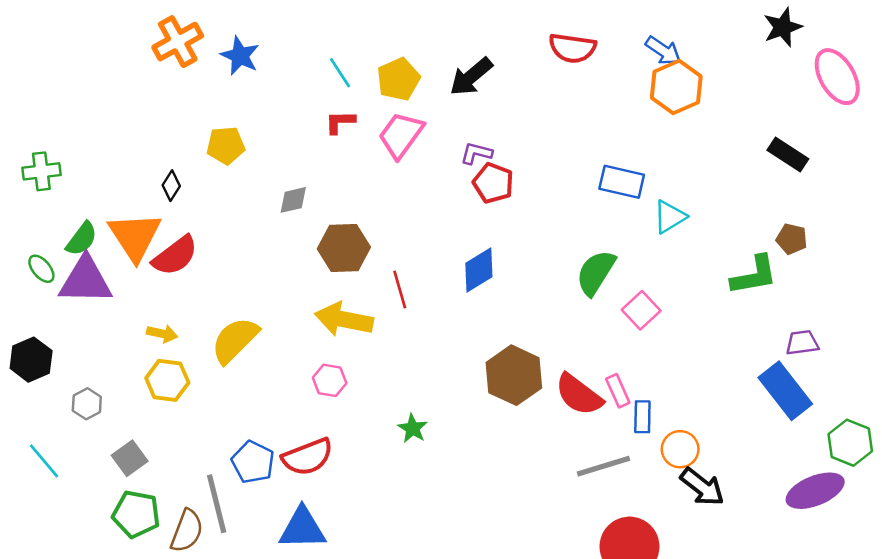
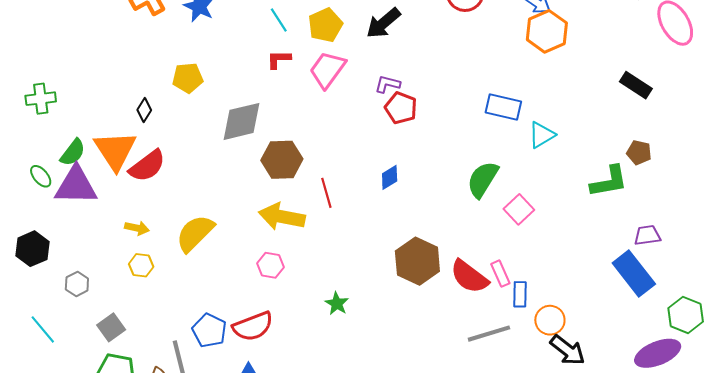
gray diamond: (293, 200) -> (242, 121), size x1.8
blue diamond: (479, 270) -> (390, 177), size x0.7
yellow hexagon: (167, 380) -> (141, 265), size x0.7

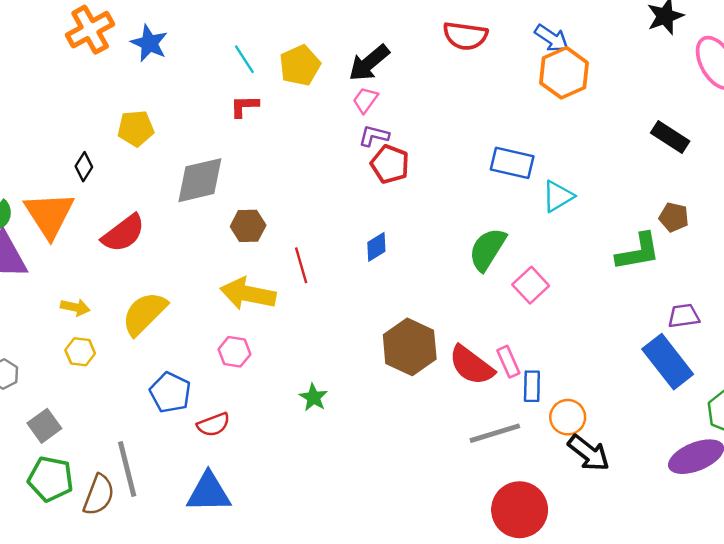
pink trapezoid: (327, 70) -> (365, 100), moved, size x0.6
brown hexagon: (282, 160) -> (248, 226), size x0.7
red semicircle: (147, 166) -> (123, 233), moved
red semicircle: (253, 326) -> (213, 425), size x0.7
blue pentagon: (209, 331) -> (170, 392), moved

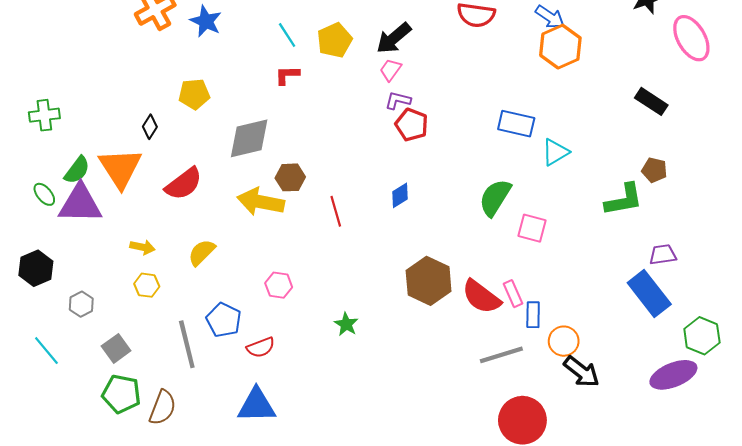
pink square: (531, 285) -> (532, 228), turned -32
yellow arrow: (248, 294) -> (261, 202), moved
yellow semicircle: (144, 313) -> (202, 252), size x0.7
gray line: (127, 469) -> (187, 344), moved

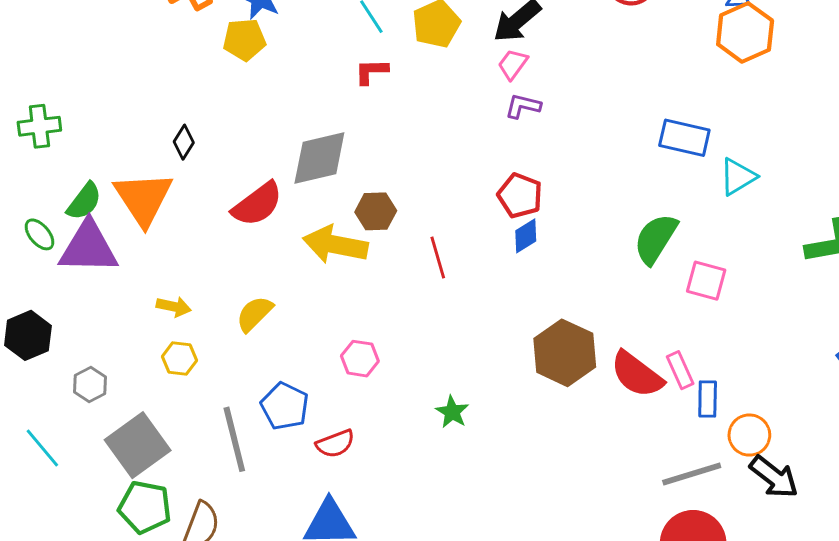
yellow pentagon: (194, 94) -> (244, 40), moved
red pentagon: (412, 125) -> (520, 195), moved
red semicircle: (184, 184) -> (257, 204), moved
gray square: (116, 348) -> (138, 445), size x1.6
gray line: (501, 355) -> (692, 474), moved

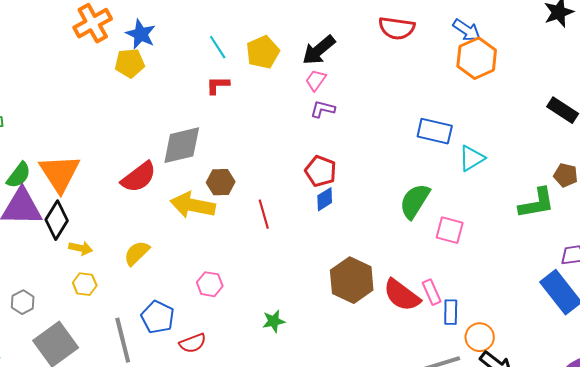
black diamond: (184, 142) -> (57, 220), moved, size x1.6
green star: (452, 412) -> (274, 321), turned 30

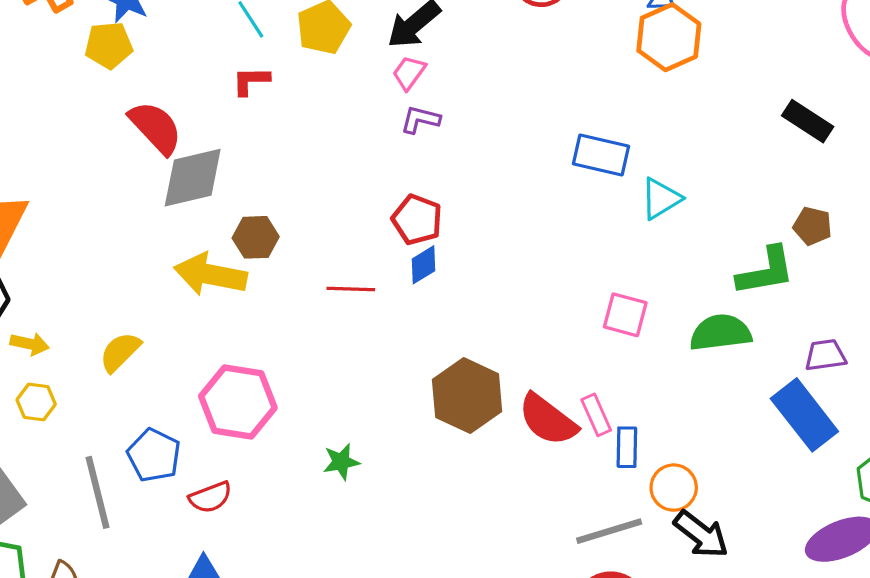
red semicircle: (139, 177) -> (156, 128), moved, turned -96
green semicircle: (415, 201) -> (720, 333), moved, turned 51
red line: (264, 214) -> (351, 289), moved, turned -72
pink hexagon: (210, 284) -> (238, 402), size x1.8

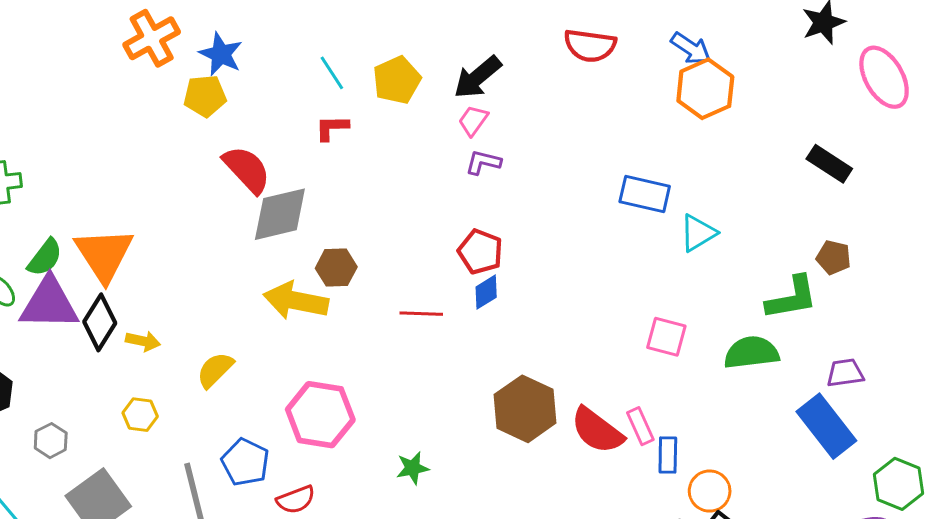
yellow arrow: (30, 344) -> (143, 341), moved

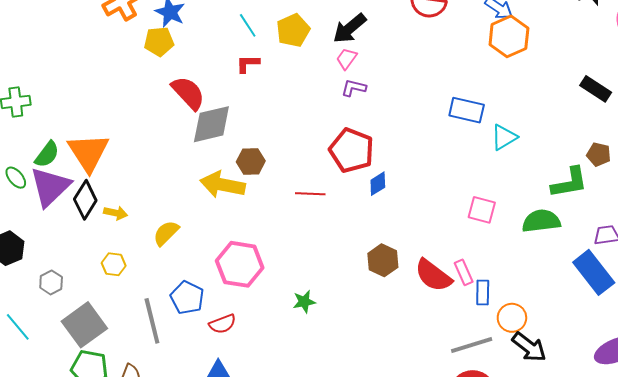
red pentagon: (480, 252) -> (352, 150), size x1.4
blue diamond: (486, 292) -> (378, 184), moved
purple triangle: (49, 304) -> (50, 187), turned -45
brown hexagon: (525, 409) -> (383, 260), size x0.7

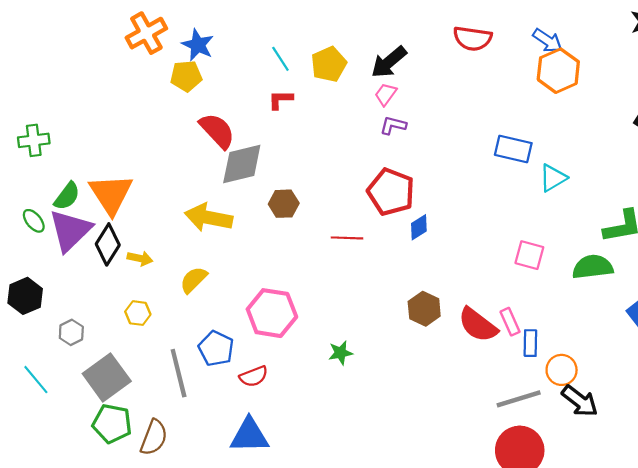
yellow arrow: (223, 185) -> (209, 218), moved

